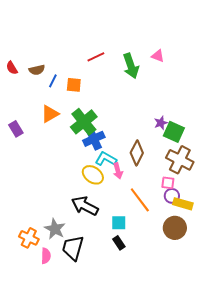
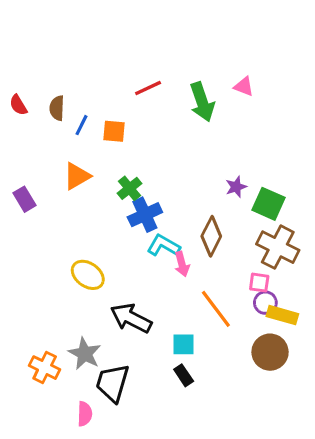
brown semicircle: (37, 70) -> (57, 108), turned 105
green cross: (84, 122) -> (129, 188), size x0.6
purple star: (161, 123) -> (236, 187), moved
yellow ellipse: (93, 175) -> (88, 275), moved
pink semicircle: (46, 256) -> (85, 414), moved

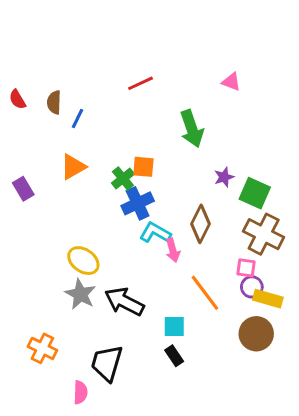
green arrow: (202, 102) -> (192, 129), moved
orange square: (114, 131) -> (143, 167), moved
gray star: (85, 354) -> (80, 294), moved

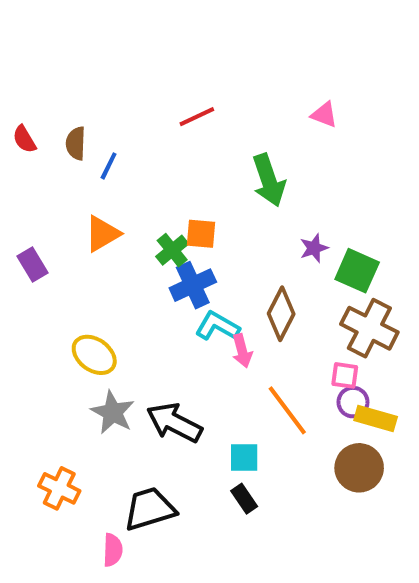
yellow ellipse: (83, 261) -> (94, 355), moved
black trapezoid: (107, 363) -> (150, 509), turned 57

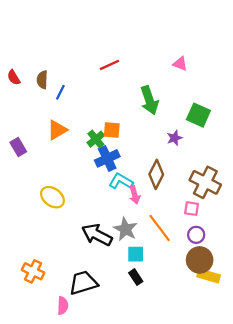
green square: (357, 271) -> (198, 115), moved
purple circle: (353, 402) -> (196, 235), moved
gray star: (113, 412) -> (125, 229), moved
yellow rectangle: (376, 419) -> (209, 276), moved

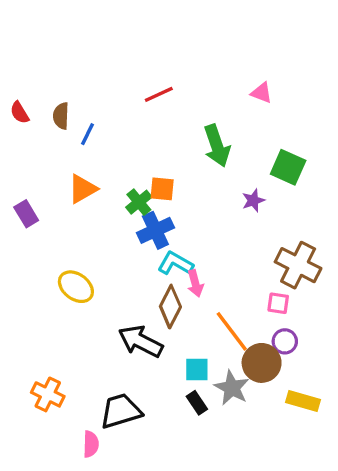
brown diamond: (156, 174) -> (170, 307), moved
gray star: (125, 229) -> (232, 388), moved
brown circle: (200, 260) -> (262, 363), moved

